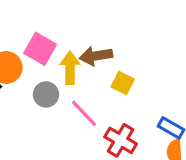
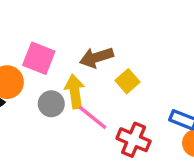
yellow arrow: (70, 68) -> (75, 91), moved
yellow square: (123, 83) -> (127, 81), turned 30

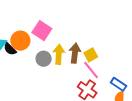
brown arrow: (96, 57) -> (75, 53), moved, turned 102
pink line: (93, 117) -> (91, 70), moved

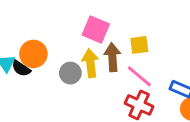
pink square: (42, 31) -> (96, 30), moved
yellow square: (91, 55) -> (139, 45), moved, turned 32

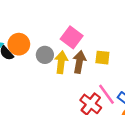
gray circle: (70, 73) -> (45, 55), moved
pink line: (139, 76) -> (107, 94), moved

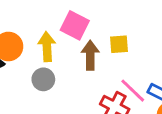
gray circle: (45, 55) -> (43, 79), moved
yellow arrow: (61, 62) -> (47, 47), moved

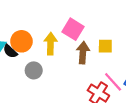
gray circle: (43, 79) -> (34, 70), moved

